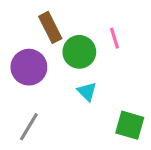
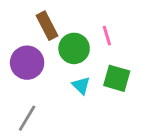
green square: (130, 125) -> (117, 78), moved

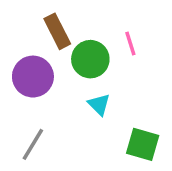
green square: (117, 78) -> (143, 144), moved

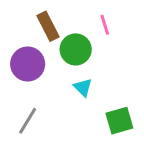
pink line: (130, 43) -> (105, 25), moved
green square: (143, 144) -> (119, 121), turned -32

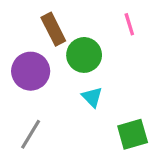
pink line: (105, 25) -> (129, 24), moved

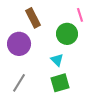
green circle: (84, 55) -> (67, 34), moved
green square: (133, 134) -> (60, 83), moved

